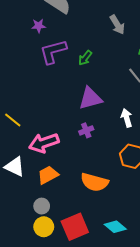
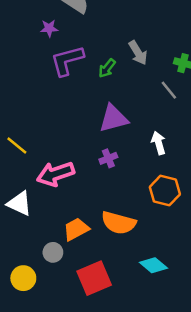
gray arrow: (117, 25) -> (138, 53), moved
orange trapezoid: (48, 175) -> (76, 229), moved
yellow circle: (44, 227) -> (23, 278), moved
cyan diamond: (115, 227) -> (153, 265), moved

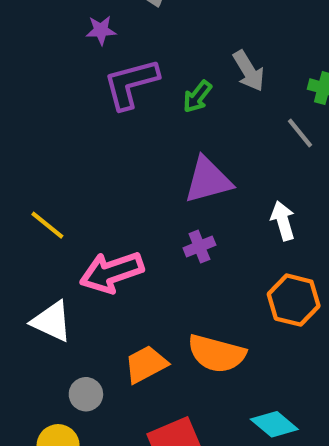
gray circle: (53, 252) -> (86, 394), moved

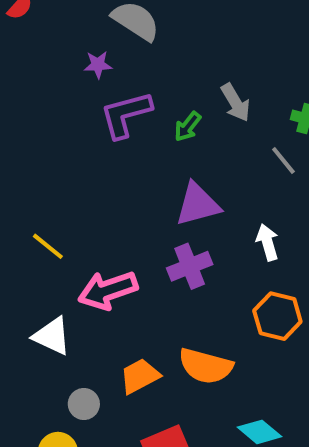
purple cross: (199, 246) -> (190, 266), size x1.5

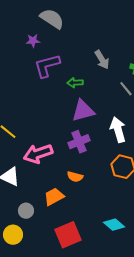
green arrow: (188, 127) -> (75, 83), moved, turned 49
white arrow: (267, 242) -> (118, 130), size x1.4
orange semicircle: (206, 366) -> (75, 177), moved, size x0.6

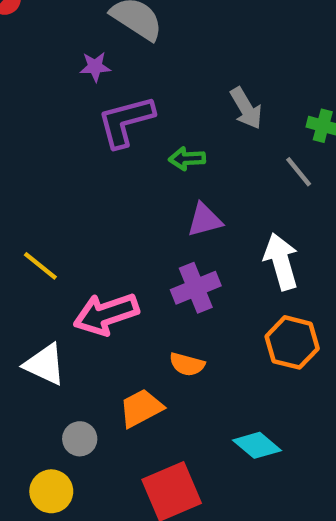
purple triangle: (83, 111) -> (205, 220), size x0.7
cyan diamond: (114, 225) -> (257, 445), moved

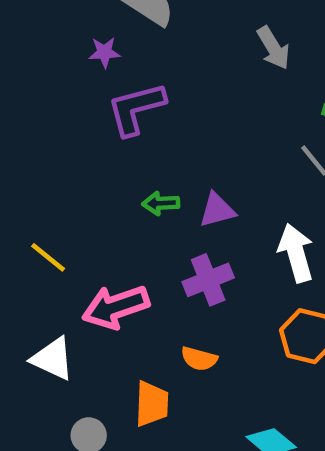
gray arrow: (246, 108) -> (273, 48), moved
green arrow: (187, 159) -> (161, 203), moved
orange trapezoid: (141, 408) -> (152, 404), turned 120

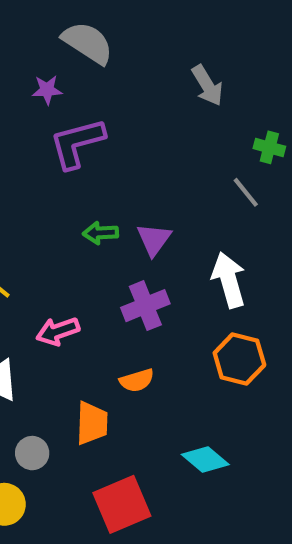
purple triangle: (217, 210) -> (154, 239), turned -39
pink arrow: (116, 307) -> (58, 331), size x0.7
orange semicircle: (199, 359) -> (137, 380), turned -32

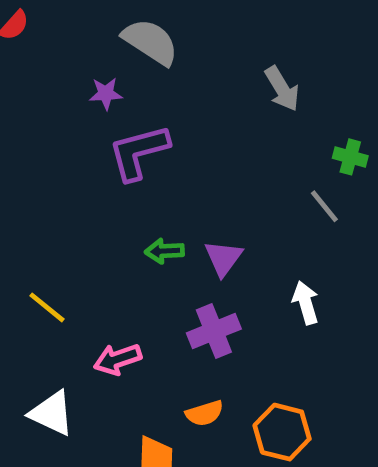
white arrow: (229, 280) -> (306, 303), size x0.7
orange hexagon: (239, 359) -> (282, 432), moved

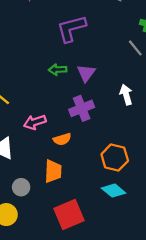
purple L-shape: (139, 152) -> (71, 28), moved
orange semicircle: (204, 413) -> (62, 139), moved

